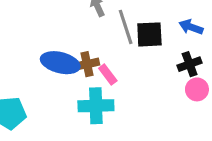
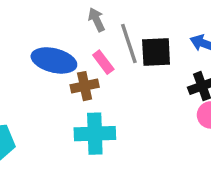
blue ellipse: (60, 63) -> (54, 60), moved
pink rectangle: (108, 75) -> (103, 62), moved

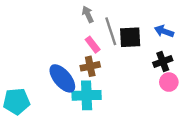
blue ellipse: (54, 60) -> (62, 78), moved, turned 36
brown cross: (85, 86) -> (90, 66), moved

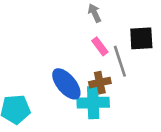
gray line: (111, 31) -> (120, 61), moved
brown cross: (90, 66) -> (100, 83), moved

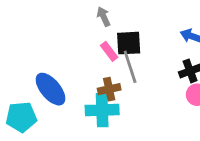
black square: (141, 38) -> (129, 43), moved
blue ellipse: (66, 84) -> (51, 89), moved

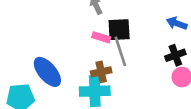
pink rectangle: (109, 51) -> (101, 37), turned -36

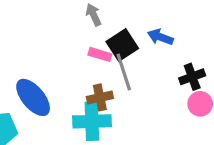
blue arrow: (177, 23) -> (160, 37), moved
black square: (119, 30) -> (122, 45), turned -30

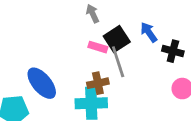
blue arrow: (160, 37) -> (149, 32), turned 35
black cross: (192, 77) -> (173, 51), moved, turned 35

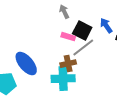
black square: (117, 39) -> (82, 31), turned -30
gray line: (118, 62) -> (83, 48), turned 70

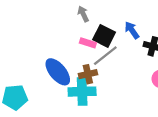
blue ellipse: (26, 64) -> (58, 72), moved

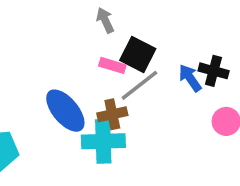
blue arrow: (132, 30) -> (190, 78), moved

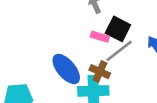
brown cross: (112, 114) -> (100, 72), turned 36

